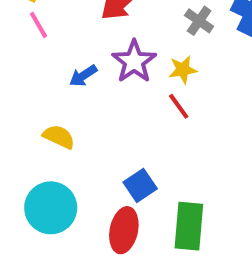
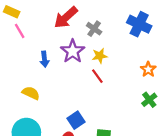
gray cross: (199, 21) -> (94, 29), moved
blue arrow: (83, 76) -> (44, 59), turned -63

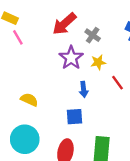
blue arrow: (44, 59) -> (84, 89), moved
red line: (97, 76) -> (117, 83), moved
blue square: (76, 120) -> (75, 117), moved, turned 30

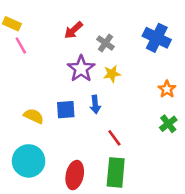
red arrow: (64, 24) -> (73, 30), size x0.7
red line: (117, 83) -> (114, 138), moved
blue square: (75, 117) -> (66, 110), moved

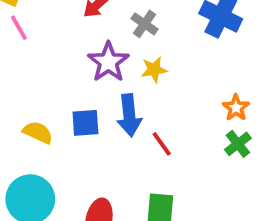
orange star: (167, 89) -> (236, 108), moved
blue arrow: (95, 105) -> (129, 115), size x1.5
red line: (114, 138) -> (162, 144), moved

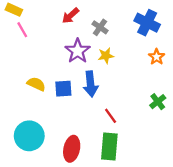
orange star: (236, 108) -> (157, 57), moved
yellow semicircle: (38, 132) -> (36, 84), moved
red line: (162, 144) -> (111, 116), moved

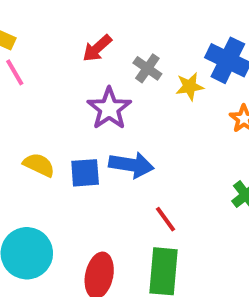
yellow star: (106, 56) -> (190, 86), moved
blue arrow: (91, 84) -> (131, 165), turned -75

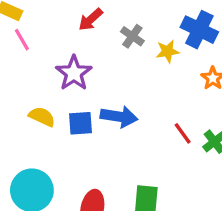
purple star: (109, 109) -> (74, 73), moved
red line: (166, 219) -> (183, 133), moved

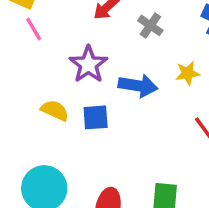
yellow star: (168, 51) -> (188, 73), moved
blue arrow: (119, 117) -> (138, 86), moved

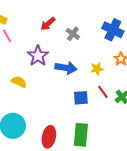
yellow star: (188, 73) -> (97, 69), moved
blue square: (96, 117) -> (81, 98), moved

